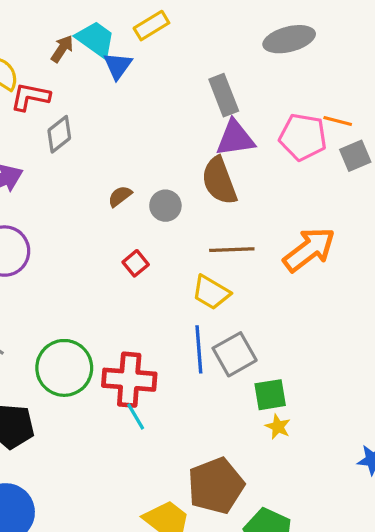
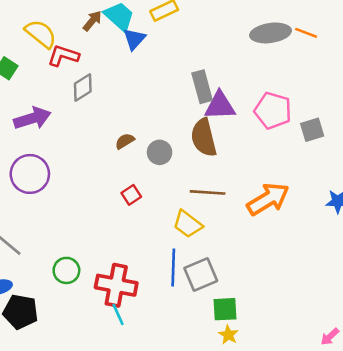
gray rectangle: (224, 95) -> (202, 87), moved
orange line: (338, 121) -> (306, 33), moved
green circle: (64, 368) -> (66, 270), size x0.6

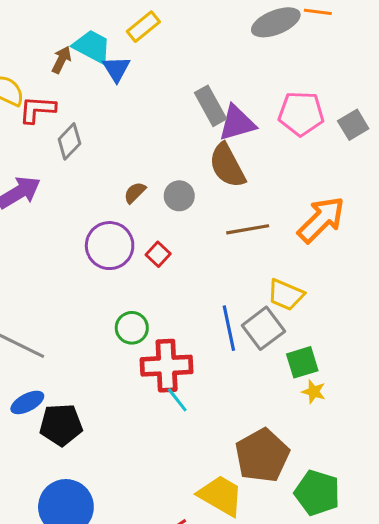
purple circle: (30, 174) -> (110, 246), moved
yellow trapezoid: (188, 224) -> (286, 295), moved
green circle: (66, 270) -> (132, 328), moved

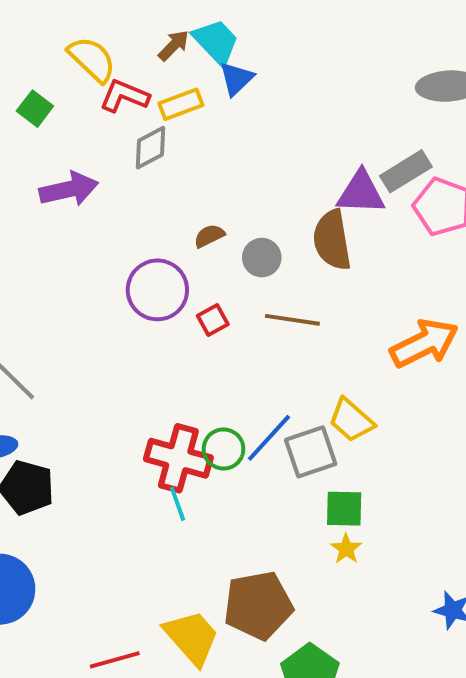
yellow rectangle: (143, 27) -> (181, 104), moved
gray rectangle: (210, 106) -> (406, 171), moved, turned 69
brown line: (248, 229) -> (292, 320), moved
green circle: (132, 328) -> (224, 449), moved
blue line: (229, 328) -> (269, 438), turned 36

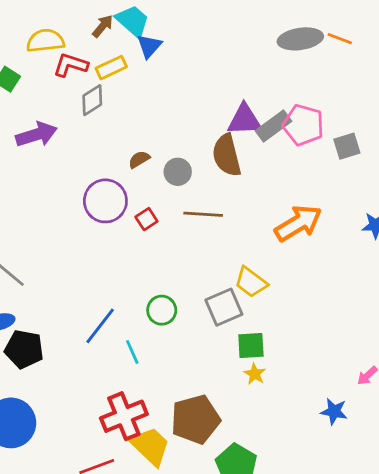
yellow semicircle: (92, 59) -> (45, 41), turned -45
gray rectangle: (406, 171) -> (274, 126), moved
blue line: (269, 438) -> (100, 326), moved
red cross: (178, 458) -> (124, 416), moved, turned -33

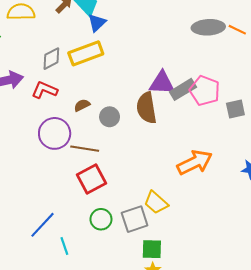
red L-shape: (71, 65) -> (45, 90), moved
yellow rectangle: (111, 68) -> (86, 53), moved, size x1.5
brown line: (203, 214) -> (85, 149), moved
red square: (146, 219) -> (92, 179), moved, size x1.8
green circle: (162, 310) -> (101, 219), moved

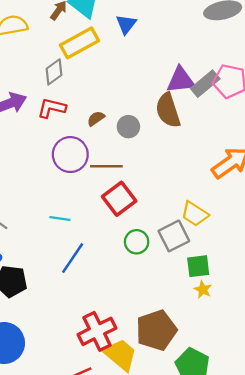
blue triangle: (97, 23) -> (126, 24), moved
yellow rectangle: (86, 53) -> (80, 43), moved
cyan line: (64, 246) -> (60, 219), moved, turned -54

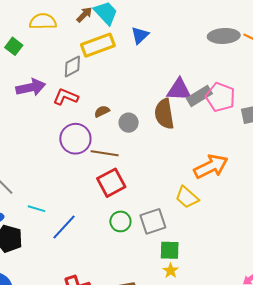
yellow trapezoid: (195, 214) -> (187, 197), moved
cyan line: (60, 219) -> (36, 209), moved

